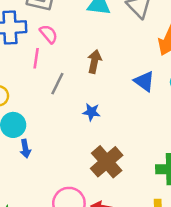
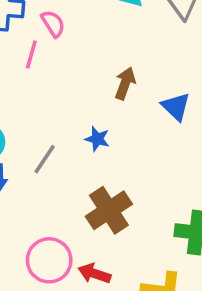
brown arrow: (94, 61) -> (125, 83), moved
gray line: (57, 84) -> (45, 159), moved

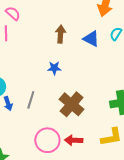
gray line: (45, 159) -> (31, 100), moved

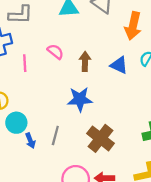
pink semicircle: (13, 13) -> (55, 52), moved
blue star: (54, 68) -> (80, 99), size x1.6

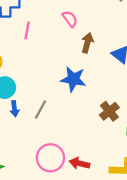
pink semicircle: (55, 52) -> (70, 19), moved
brown cross: (100, 138) -> (109, 111), moved, size x0.7

